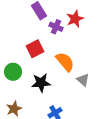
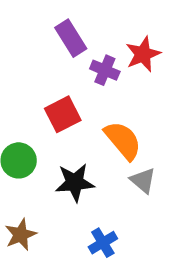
gray triangle: (83, 80) -> (143, 180), moved

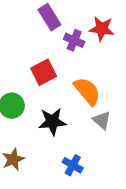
red star: (143, 54) -> (102, 29), turned 30
blue cross: (103, 243) -> (73, 165), turned -30

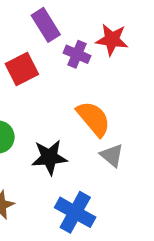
red square: (44, 72) -> (22, 69), moved
blue cross: (73, 165) -> (75, 212), size x1.5

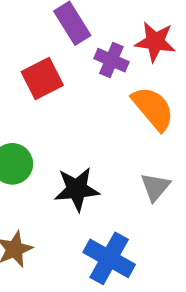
orange semicircle: (94, 119) -> (153, 109), moved
gray triangle: (112, 155) -> (155, 187), turned 30

